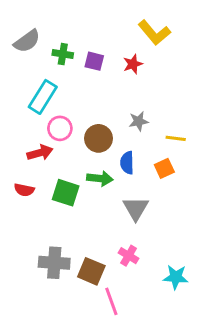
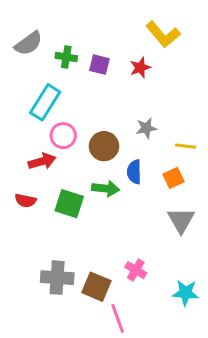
gray triangle: (136, 208) -> (181, 220), moved

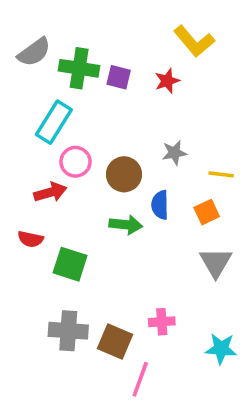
green cross: (66, 57) -> (79, 68), size x1.5
green square: (69, 204) -> (70, 264), moved
pink cross: (136, 270) -> (162, 322), turned -35
pink line: (118, 318) -> (140, 379), turned 40

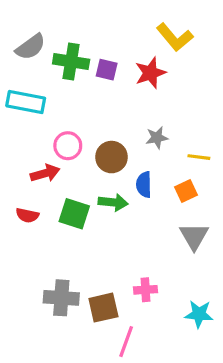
red star: (167, 81) -> (150, 73), size x1.4
cyan rectangle: (54, 122) -> (26, 102), moved, turned 69
green square: (70, 264) -> (74, 214), moved
brown square: (115, 341) -> (103, 308), turned -36

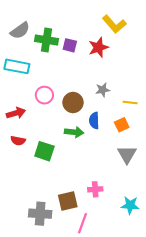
red arrow: (45, 173) -> (16, 113), moved
green square: (74, 214) -> (44, 151), moved
gray cross: (61, 298) -> (40, 214), moved

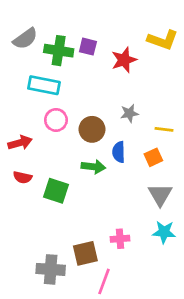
yellow L-shape: (114, 24) -> (163, 40), moved, turned -30
purple square: (70, 45) -> (88, 47), moved
cyan rectangle: (17, 66) -> (44, 85), moved
cyan star: (130, 205) -> (164, 232), moved

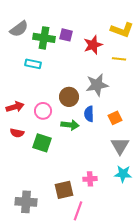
cyan rectangle: (44, 85) -> (33, 64), size x0.7
gray star: (129, 113) -> (97, 85), size x1.6
pink circle: (56, 120) -> (43, 111), moved
yellow line: (164, 129) -> (119, 59), moved
gray cross: (51, 269) -> (26, 202), moved

